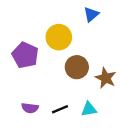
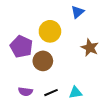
brown circle: (77, 67) -> (43, 61), moved
brown star: (106, 78) -> (90, 48), moved

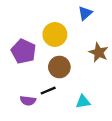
brown circle: (43, 61) -> (59, 67), moved
black line: (51, 93) -> (48, 91), moved

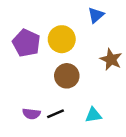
purple pentagon: (23, 51) -> (26, 43), moved
black line: (48, 91) -> (55, 114), moved

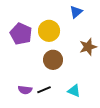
brown star: (111, 59) -> (88, 47), turned 30
cyan triangle: (93, 115) -> (74, 91), turned 32

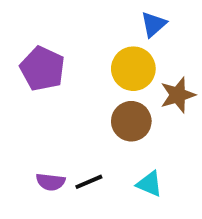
yellow circle: (49, 31) -> (133, 69), moved
brown circle: (53, 60) -> (131, 121), moved

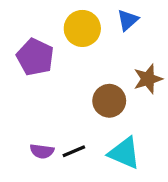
yellow circle: (133, 69) -> (82, 28), moved
cyan triangle: (149, 184) -> (124, 153), size x1.5

